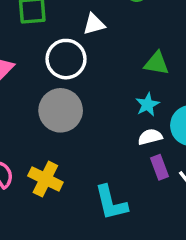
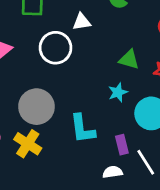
gray circle: (61, 110) -> (36, 107), moved
white semicircle: (150, 137) -> (113, 172), moved
cyan L-shape: (111, 203) -> (82, 129), moved

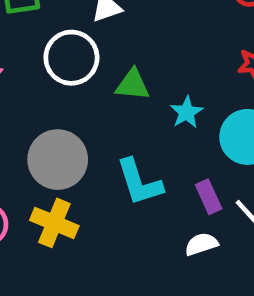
green triangle: (129, 60) -> (132, 85), moved

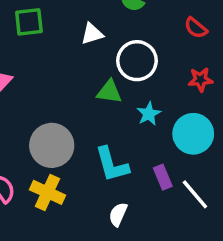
white circle: (71, 58) -> (137, 61), moved
white semicircle: (201, 244) -> (118, 214), moved, turned -50

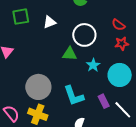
red semicircle: (196, 28) -> (118, 25), moved
white triangle: (92, 34) -> (50, 22), moved

